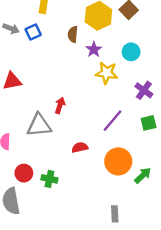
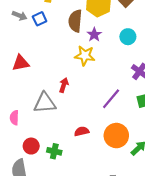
brown semicircle: (73, 34) -> (75, 21), size x1.5
yellow star: (107, 73) -> (85, 56), moved
red semicircle: (80, 147) -> (82, 131), moved

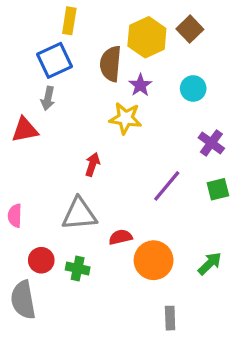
gray arrow: (20, 16) -> (48, 98), moved, turned 80
blue square: (40, 19) -> (54, 60), size x1.5
gray triangle: (45, 103) -> (79, 214), moved
orange circle: (116, 136) -> (154, 260), moved

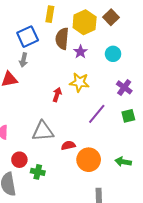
yellow rectangle: (69, 21) -> (50, 14), moved
yellow star: (125, 118) -> (79, 82), moved
red arrow: (92, 164) -> (57, 95), moved
green arrow: (210, 264) -> (123, 162), turned -126
green cross: (78, 268) -> (38, 172), moved

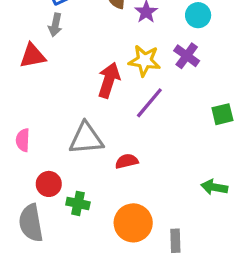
purple cross: (124, 87) -> (187, 56), moved
red arrow: (57, 95) -> (109, 80), size x1.5
purple line: (97, 114) -> (149, 103), moved
orange circle: (89, 160) -> (133, 223), moved

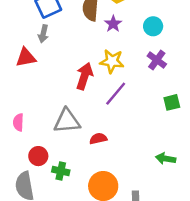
purple cross: (187, 56) -> (157, 60), moved

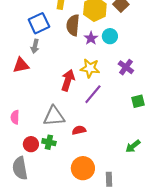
cyan circle: (153, 26) -> (110, 36), moved
green arrow: (166, 159) -> (133, 146), turned -49
green cross: (61, 171) -> (49, 142), moved

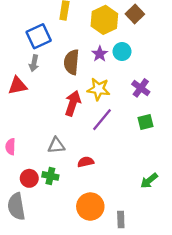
brown semicircle: (73, 25) -> (72, 62), moved
green square: (138, 101) -> (145, 122), moved
gray triangle: (54, 116) -> (56, 145), size x0.7

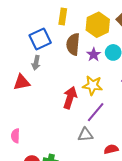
brown semicircle: (72, 62) -> (73, 44), moved
gray triangle: (56, 145) -> (85, 135), moved
red semicircle: (86, 162) -> (111, 149), moved

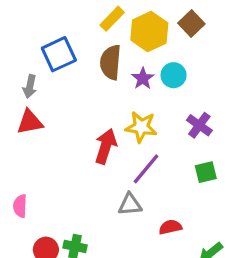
yellow rectangle: (63, 16) -> (112, 19), moved, turned 35
gray arrow: (36, 63) -> (30, 86), moved

